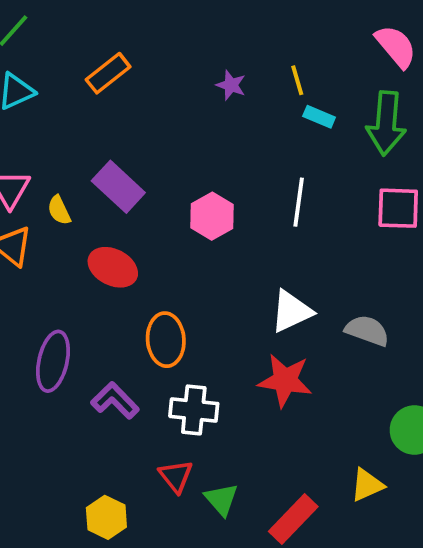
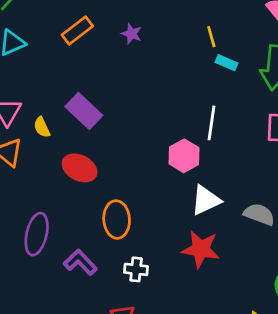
purple star: (231, 85) -> (132, 34), moved
pink hexagon: (212, 216) -> (184, 156), moved
white cross: (194, 410) -> (136, 269), size x0.7

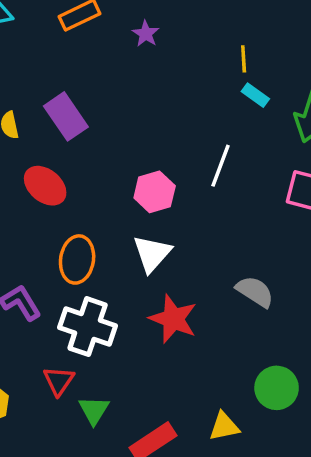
pink hexagon: (184, 156) -> (155, 192), moved
white triangle: (206, 200) -> (152, 254), moved, turned -36
white cross: (136, 269) -> (88, 327), size x1.8

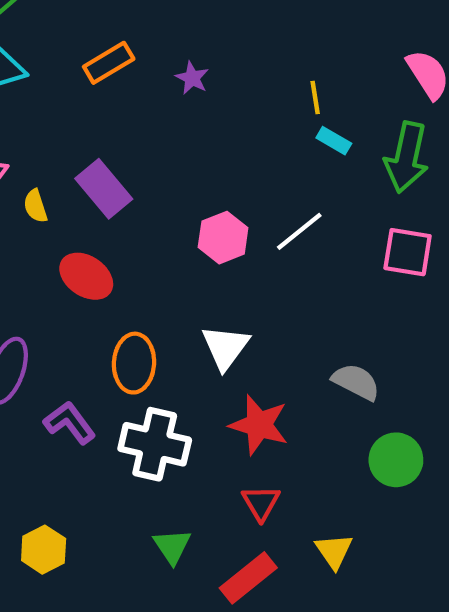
white line: (221, 166) -> (299, 231), turned 36
pink hexagon: (155, 192) -> (223, 238), moved
red triangle: (59, 381) -> (261, 503), moved
green circle: (277, 388) -> (396, 460), moved
yellow triangle: (224, 427) -> (334, 551), turned -48

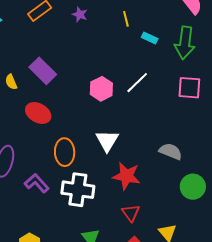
yellow line: (315, 97) -> (126, 19), moved

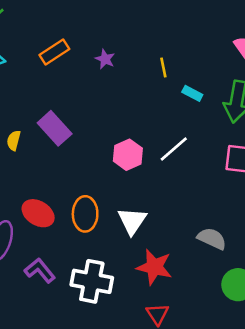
yellow semicircle: (11, 82) -> (14, 140), turned 35
red ellipse: (38, 113) -> (38, 213), moved
orange ellipse: (65, 152) -> (85, 214), moved

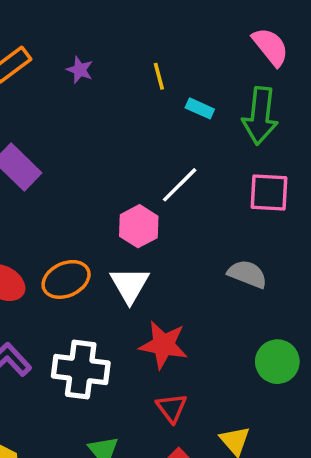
pink hexagon: (128, 155) -> (139, 226), moved
orange ellipse: (85, 214) -> (66, 279), turned 68
gray semicircle: (212, 239) -> (247, 274), moved

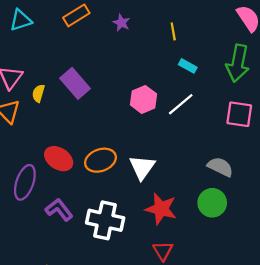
cyan rectangle: (200, 108) -> (188, 66), moved
pink hexagon: (139, 226) -> (143, 99), moved
green circle: (277, 362) -> (212, 203), moved

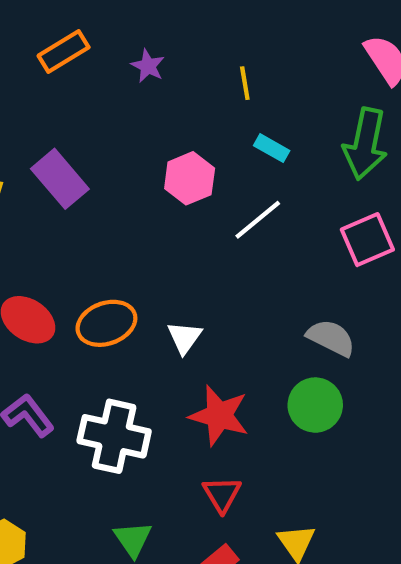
pink hexagon: (143, 99) -> (190, 178), moved
pink square: (239, 114) -> (367, 240), turned -32
white triangle: (142, 167) -> (184, 337), size x0.7

